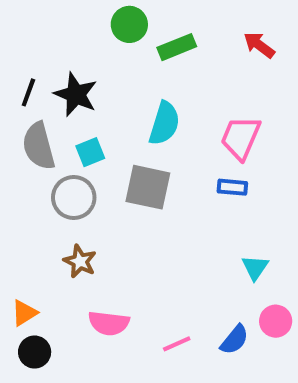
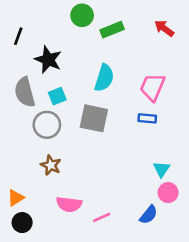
black line: (28, 92) -> (18, 36), moved
pink circle: (276, 321) -> (168, 193), moved
pink line: (177, 344) -> (102, 217), moved

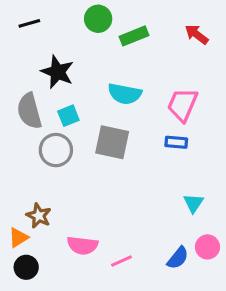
black line: (18, 36) -> (29, 23), moved, turned 54
cyan semicircle: (104, 78) -> (125, 94), turned 84
brown star: (51, 165) -> (39, 216), moved
pink circle: (168, 193) -> (207, 247), moved

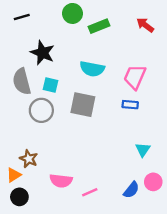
cyan square: (68, 116) -> (51, 85), turned 35

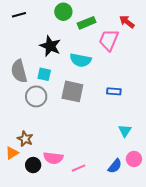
black star: (43, 53) -> (50, 46), moved
pink trapezoid: (135, 77) -> (109, 40), moved
black circle: (19, 197) -> (33, 165), moved

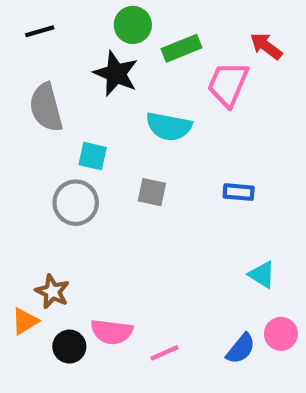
black star: (50, 46) -> (116, 74), moved
gray semicircle: (19, 71) -> (46, 107), moved
gray square: (72, 91) -> (152, 192), size x0.6
cyan triangle: (125, 131) -> (262, 275), turned -32

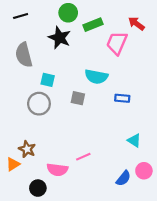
cyan semicircle: (169, 126) -> (96, 77), moved
black circle: (69, 347) -> (38, 188), moved
pink line: (165, 353) -> (83, 157), moved

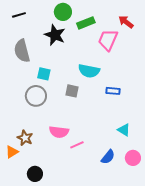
pink semicircle: (57, 170) -> (59, 132), moved
blue semicircle: (123, 178) -> (108, 157), moved

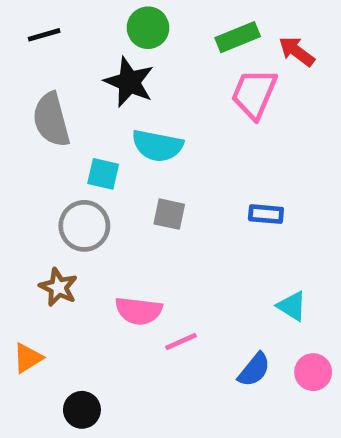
green rectangle: (86, 23) -> (238, 37), moved
cyan semicircle: (89, 71) -> (157, 146), moved
brown star: (25, 138) -> (58, 287), moved

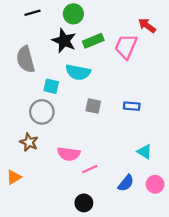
black line: (44, 35) -> (33, 13), moved
green rectangle: (238, 37) -> (93, 41), moved
gray square: (169, 214) -> (93, 106), moved
black circle: (82, 410) -> (84, 203), moved

